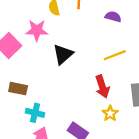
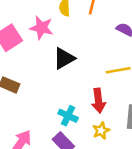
cyan cross: (35, 113) -> (68, 116), moved

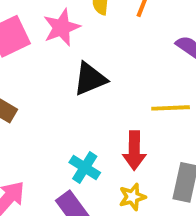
pink star: (41, 28) -> (62, 27), turned 30

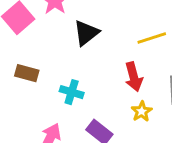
cyan cross: (85, 167) -> (72, 92), moved

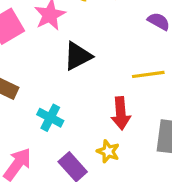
yellow star: (142, 111) -> (108, 151), moved, turned -30

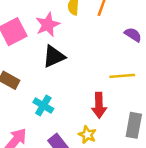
black triangle: (78, 56) -> (54, 56), moved

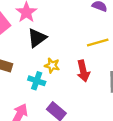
yellow star: (87, 135) -> (52, 65), moved

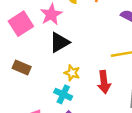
cyan cross: (37, 81) -> (63, 94), moved

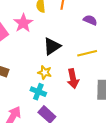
black triangle: (59, 42) -> (52, 46), moved

